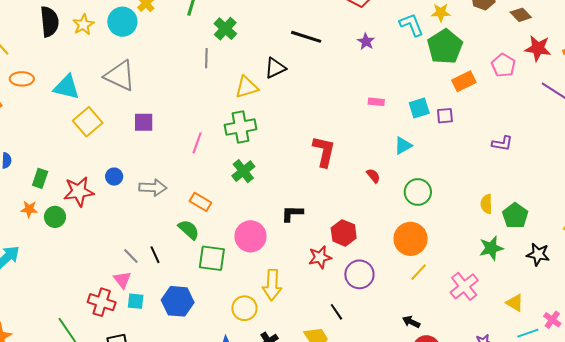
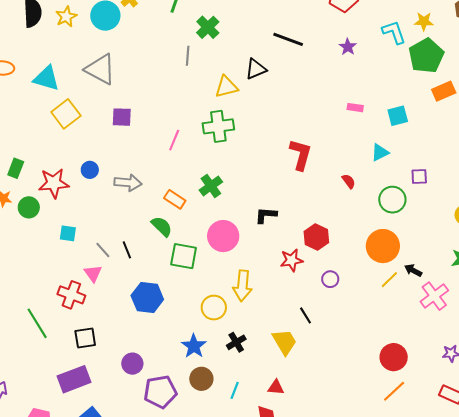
purple square: (445, 116) -> (419, 177), moved
green cross: (243, 171) -> (211, 186), moved
purple circle: (359, 274) -> (330, 279), size x0.6
cyan square: (136, 301) -> (68, 233), moved
black arrow: (411, 322) -> (413, 270), moved

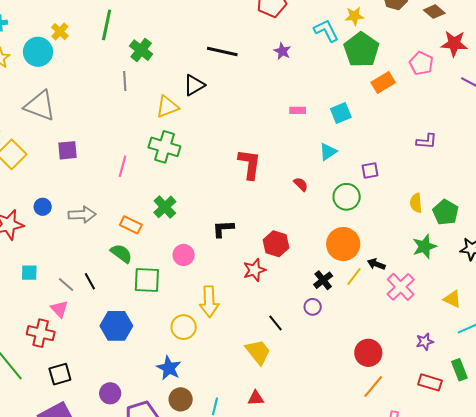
green cross: (218, 126) -> (164, 147), turned 32
pink circle: (223, 236) -> (184, 255), size x0.7
purple circle: (330, 279) -> (313, 307), moved
black cross: (236, 342) -> (323, 280), moved

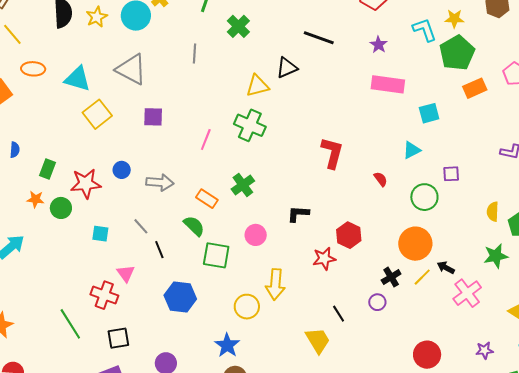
gray line: (125, 81) -> (194, 53), moved
pink rectangle: (298, 110) -> (388, 84), moved, size x2.0
gray line: (66, 285) -> (141, 226), moved

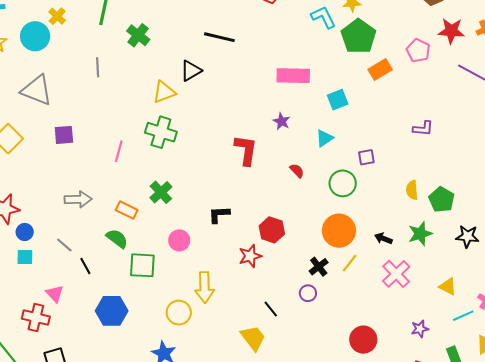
purple star: (378, 45) -> (282, 121), moved
blue circle: (122, 170) -> (25, 232), moved
black arrow: (446, 268) -> (383, 238), moved

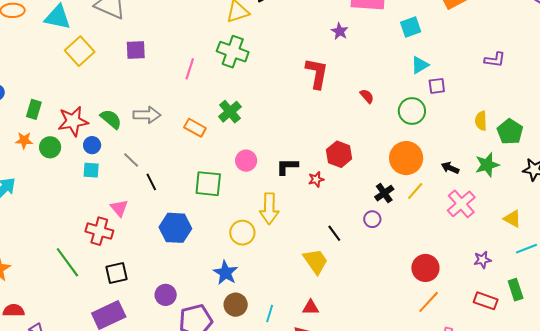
purple star: (282, 121) -> (340, 31), moved
cyan triangle: (324, 138) -> (420, 65), moved
black L-shape: (219, 214) -> (287, 166), moved
green semicircle: (117, 238) -> (111, 119), moved
red star: (250, 256) -> (316, 179), size x0.7

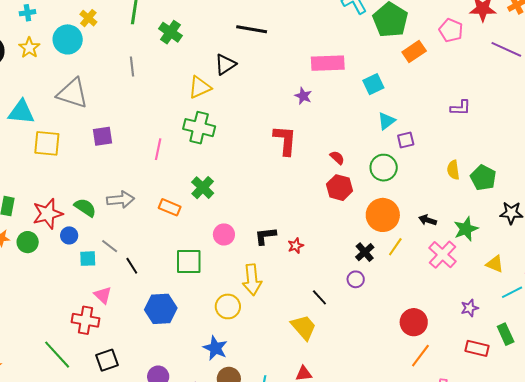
yellow square: (80, 51) -> (47, 143), turned -36
red hexagon: (339, 154) -> (340, 188), moved
green star: (487, 165) -> (466, 229), moved
cyan square: (91, 170) -> (88, 259), moved

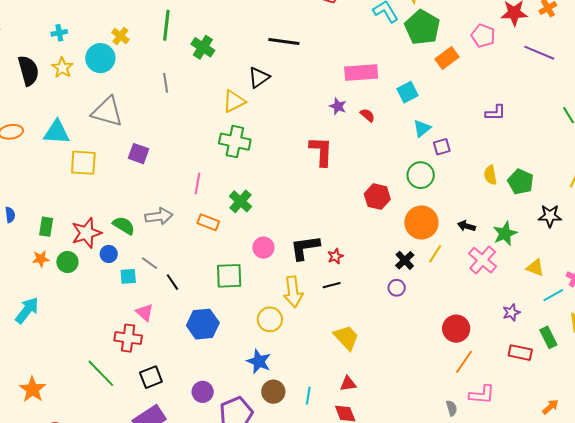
purple square: (102, 136) -> (139, 154), turned 30
pink line: (158, 149) -> (197, 183), moved
red semicircle: (337, 158) -> (367, 115), moved
black L-shape: (265, 236) -> (305, 248), size x1.4
black line: (319, 297) -> (332, 285), moved, turned -60

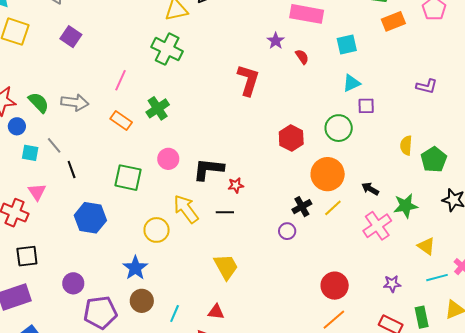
yellow arrow: (293, 292) -> (186, 209), turned 136

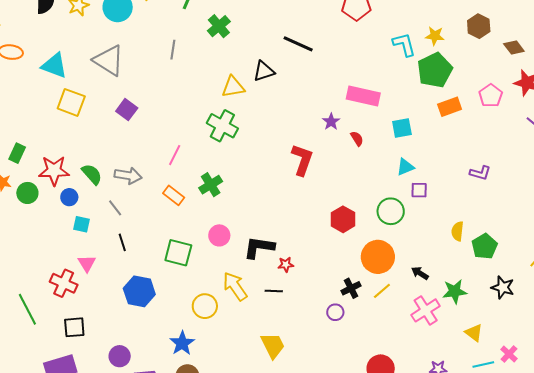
gray line: (54, 145) -> (115, 208), moved

